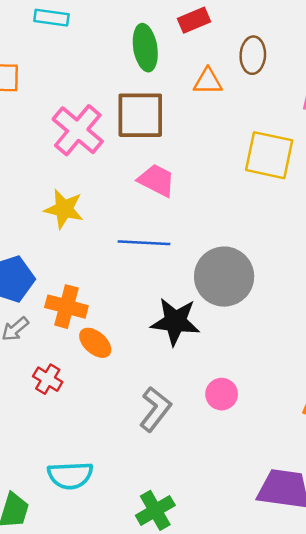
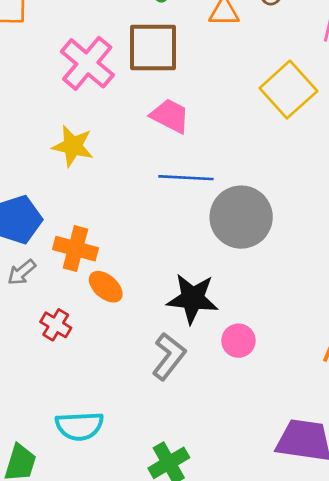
yellow square: (269, 155) -> (288, 90), turned 36
blue line: (144, 243) -> (186, 178), moved
black star: (175, 322) -> (192, 299), moved

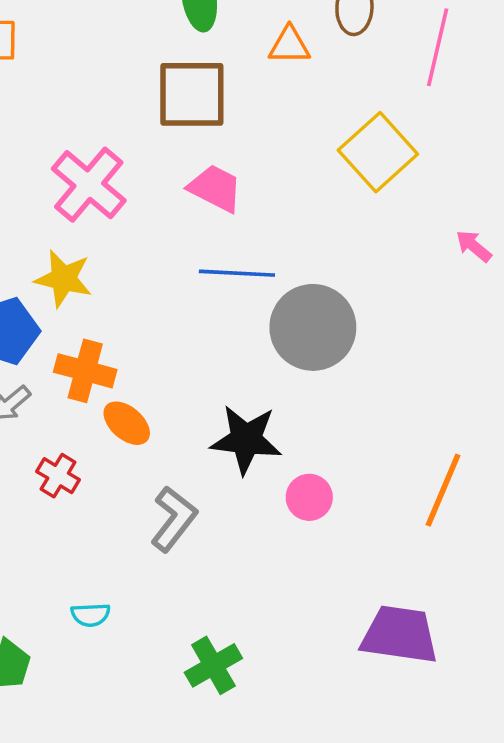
pink cross: (87, 63) -> (89, 185), moved
yellow star: (73, 146) -> (63, 279), moved
gray L-shape: (169, 356) -> (174, 519), moved
cyan semicircle: (79, 426) -> (91, 615), size x0.6

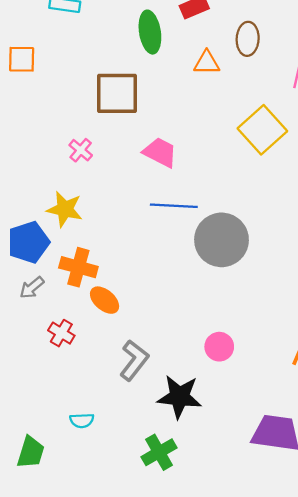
brown square: (192, 94) -> (117, 93), moved
pink cross: (89, 185) -> (81, 150), size x0.5
black star: (246, 439) -> (179, 397), moved

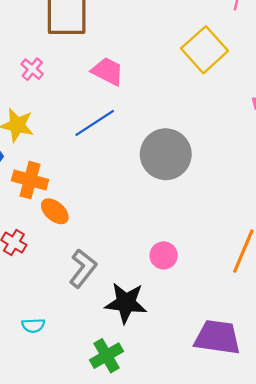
blue line: (174, 206) -> (95, 123), moved, turned -36

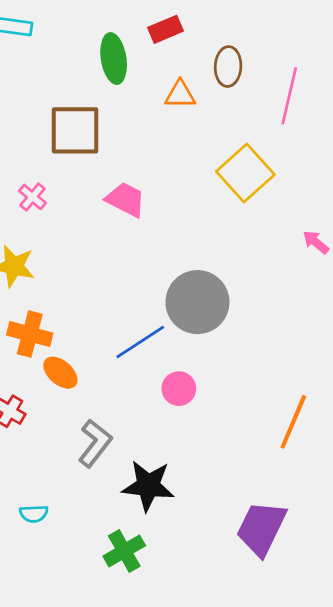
blue line: (95, 123) -> (140, 342), moved
pink circle: (164, 255) -> (179, 389), moved
purple trapezoid: (217, 337) -> (261, 528), turned -72

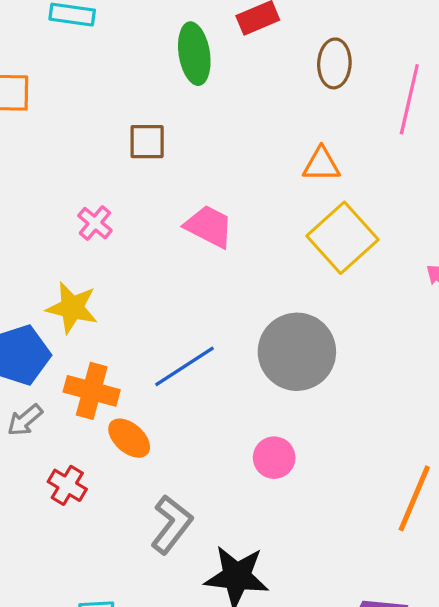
orange triangle: (180, 94) -> (321, 164), moved
brown square: (75, 130) -> (147, 142), size x0.6
yellow square: (245, 173) -> (343, 238), moved
blue line: (140, 342) -> (185, 366), moved

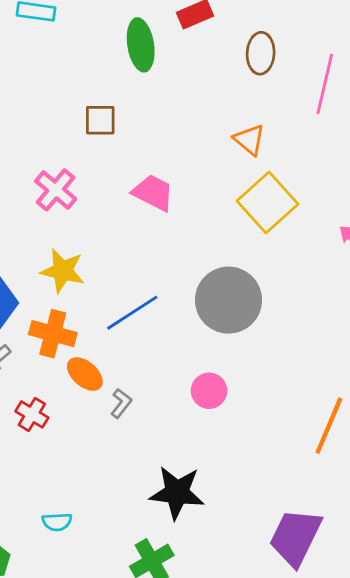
orange triangle: (321, 164) -> (249, 140), turned 40
pink cross: (95, 223) -> (56, 190), size x1.4
yellow star: (72, 308) -> (63, 271), moved
gray L-shape: (171, 524) -> (121, 403), moved, size x0.6

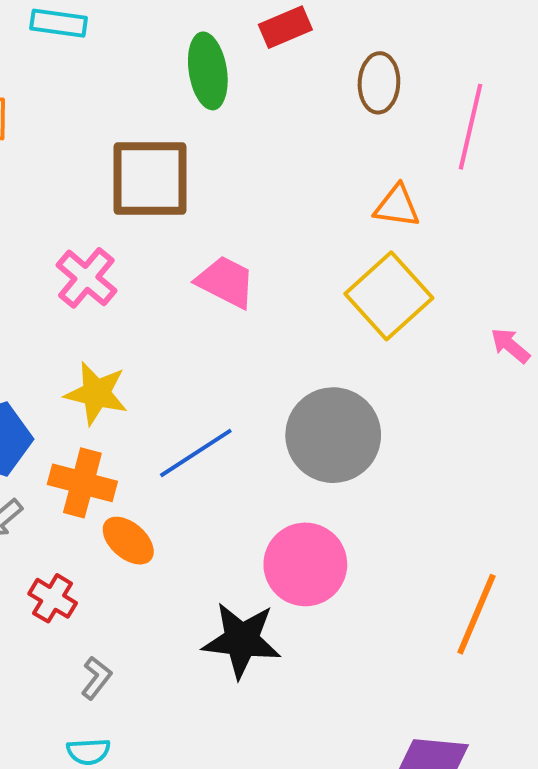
brown square: (100, 120) -> (150, 178), size x1.8
orange triangle: (249, 140) -> (397, 206), moved, turned -32
pink circle: (209, 391) -> (305, 564), size x1.6
gray L-shape: (121, 403) -> (96, 678), moved
black star: (177, 493) -> (242, 640), moved

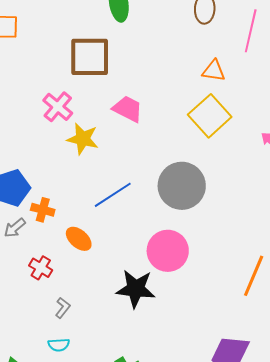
yellow star: (96, 393) -> (83, 139), moved
orange cross: (82, 483) -> (43, 210), moved, size x0.7

